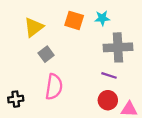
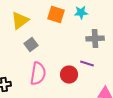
gray cross: (118, 47) -> (95, 38), size x0.7
red circle: (108, 100) -> (69, 74), moved

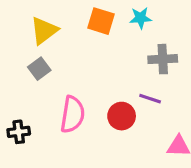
gray square: (31, 44) -> (39, 69), moved

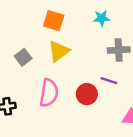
orange square: (101, 21) -> (54, 21), moved
yellow triangle: (44, 31) -> (59, 51), moved

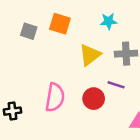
yellow triangle: (59, 51) -> (90, 55), moved
gray square: (23, 57) -> (29, 31), moved, turned -35

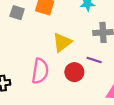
yellow triangle: (90, 55) -> (62, 42), moved

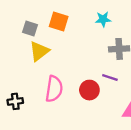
yellow triangle: (62, 42) -> (39, 51), moved

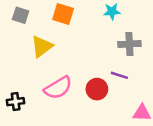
gray square: (30, 28) -> (21, 15), moved
pink semicircle: (54, 89) -> (58, 88), turned 50

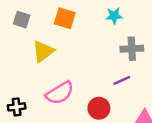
purple line: (119, 75) -> (122, 80), turned -42
red circle: (97, 89) -> (99, 108), moved

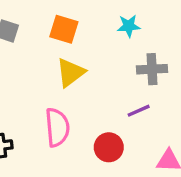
yellow triangle: (43, 51) -> (71, 73), moved
pink semicircle: (60, 93) -> (57, 127), turned -64

